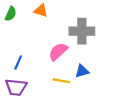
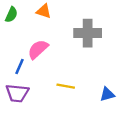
pink semicircle: (58, 52) -> (38, 49), moved
blue triangle: (82, 71) -> (107, 94), moved

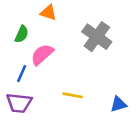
green semicircle: (11, 15) -> (22, 34), moved
gray cross: (88, 33) -> (97, 37), turned 36

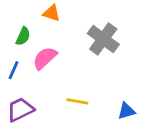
blue line: (22, 74) -> (14, 70), moved
purple trapezoid: (19, 103) -> (20, 110), turned 148

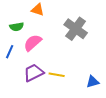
green semicircle: (23, 36) -> (17, 27), turned 56
purple trapezoid: (20, 110) -> (34, 73), moved

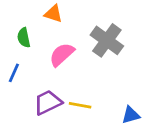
green semicircle: (17, 27) -> (24, 38), turned 88
pink semicircle: (33, 43) -> (62, 55), moved

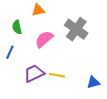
orange triangle: (53, 14) -> (38, 10), turned -32

